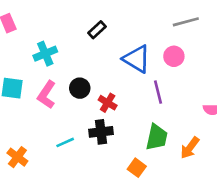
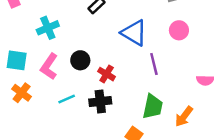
pink circle: (174, 56) -> (179, 30), moved
cyan line: (65, 142) -> (67, 99), moved
orange cross: (17, 157) -> (22, 93), moved

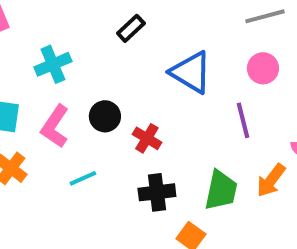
purple line: (154, 64) -> (243, 120), moved
black cross: (100, 101) -> (157, 192), moved
orange arrow: (184, 116) -> (271, 180), moved

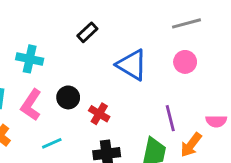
cyan cross: (53, 64) -> (30, 59), turned 35
purple line: (243, 120) -> (170, 118), moved

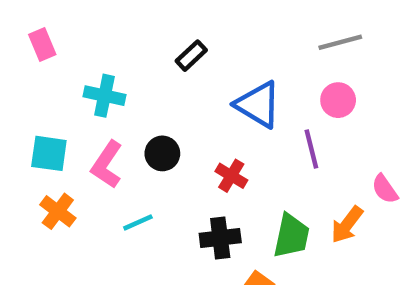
red cross: (99, 114) -> (231, 176), moved
purple line: (170, 118) -> (311, 149), moved
pink semicircle: (216, 121) -> (385, 189), turned 54

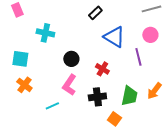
black rectangle: (191, 56) -> (95, 13), moved
pink L-shape: (107, 165) -> (69, 85), moved
cyan line: (138, 222) -> (52, 106), moved

